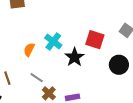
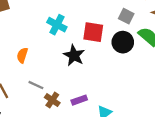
cyan cross: (53, 41) -> (57, 25), moved
black circle: (119, 65) -> (123, 42), moved

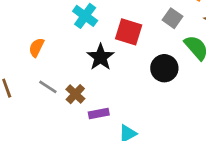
black circle: (123, 42) -> (164, 68), moved
brown cross: (52, 100) -> (75, 94), moved

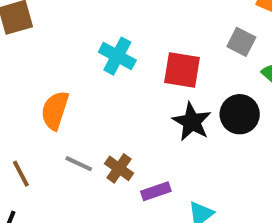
orange semicircle: (36, 47) -> (55, 110), size x1.4
black star: (100, 57) -> (192, 122), moved

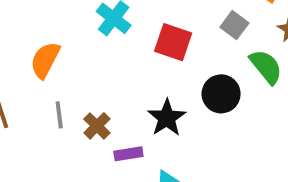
black star: (192, 122) -> (167, 118), moved
gray line: (79, 164) -> (59, 115), turned 48

